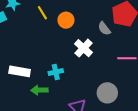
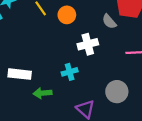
white cross: (84, 48) -> (88, 44), turned 36
cyan cross: (56, 72) -> (70, 72), moved

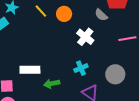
white cross: (88, 44) -> (85, 37), turned -30
cyan cross: (70, 72) -> (81, 68), moved

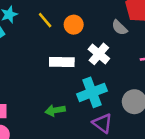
cyan cross: (81, 68) -> (92, 92), size x1.6
white rectangle: (30, 70) -> (62, 62), moved

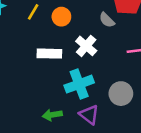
yellow line: (45, 20) -> (33, 12), turned 70
green arrow: (55, 110) -> (52, 115), moved

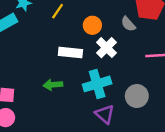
orange circle: (61, 17) -> (92, 25), moved
green arrow: (52, 115) -> (53, 85), moved

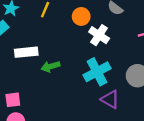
white rectangle: (70, 52) -> (26, 52), moved
green arrow: (53, 85) -> (50, 66), moved

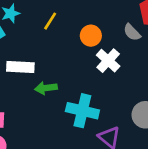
cyan cross: (97, 72) -> (82, 111), moved, turned 32

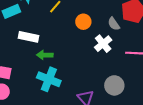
white cross: (108, 61) -> (103, 44), moved
cyan cross: (82, 111) -> (49, 79), moved

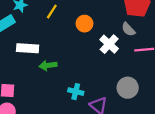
gray semicircle: (114, 24) -> (128, 29), moved
cyan cross: (49, 79) -> (76, 92), moved, size x0.6

